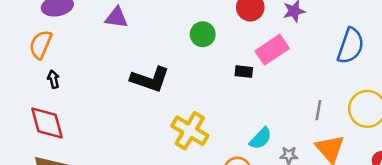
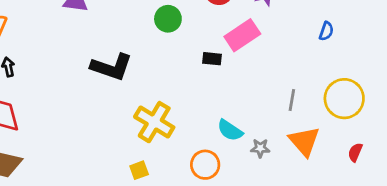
blue semicircle: (351, 46) -> (326, 31), size x0.5
cyan semicircle: (261, 138) -> (230, 130), turned 80

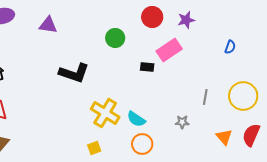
cyan semicircle: (230, 130) -> (136, 119), moved
orange triangle: (304, 141) -> (224, 137), moved, size x0.7
gray star: (260, 148) -> (182, 122), moved
red semicircle: (355, 152) -> (251, 135), size x1.6

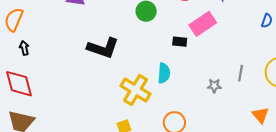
cyan semicircle: (136, 119) -> (164, 73), moved, turned -120
gray star: (182, 122) -> (214, 86), moved

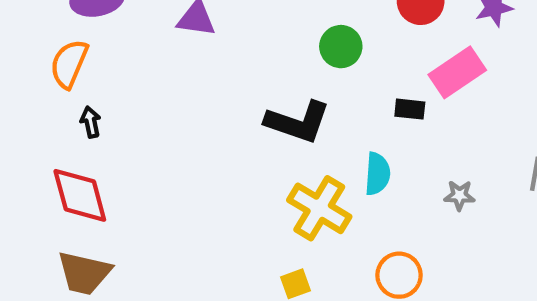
black L-shape: (103, 48) -> (298, 122), moved
gray star: (214, 86) -> (459, 195), moved

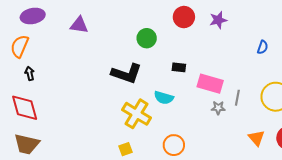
pink rectangle: (457, 72) -> (210, 84), moved, turned 50
cyan semicircle: (377, 174) -> (164, 98), turned 102
gray star: (459, 195) -> (218, 108), moved

